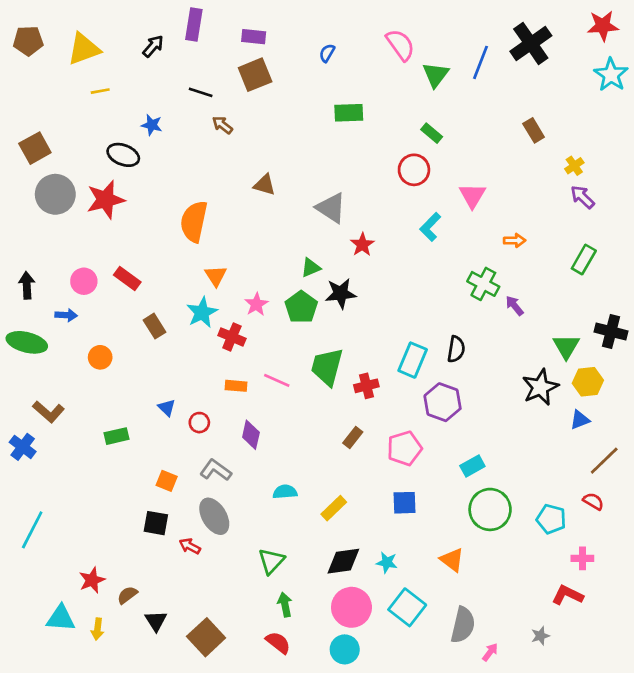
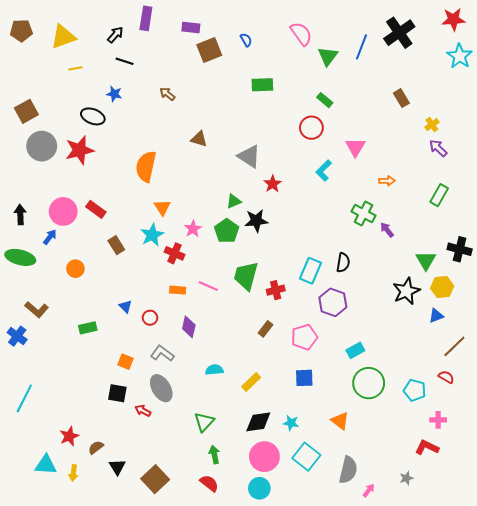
blue semicircle: (327, 53) -> (246, 40), turned 120
brown square: (255, 75) -> (209, 50), moved
black line: (201, 92) -> (124, 61), moved
pink circle: (84, 281) -> (63, 211), size x1.4
blue arrow: (66, 315) -> (50, 237), turned -56

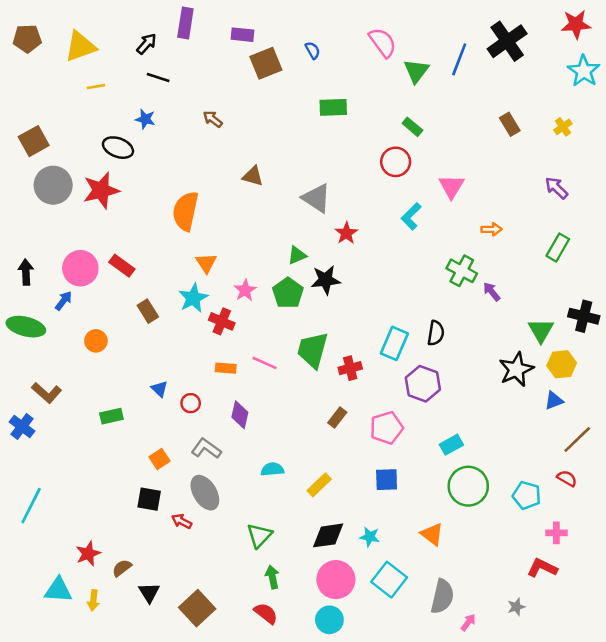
yellow cross: (432, 125) -> (563, 127), moved
orange square: (125, 362) -> (159, 459), turned 35

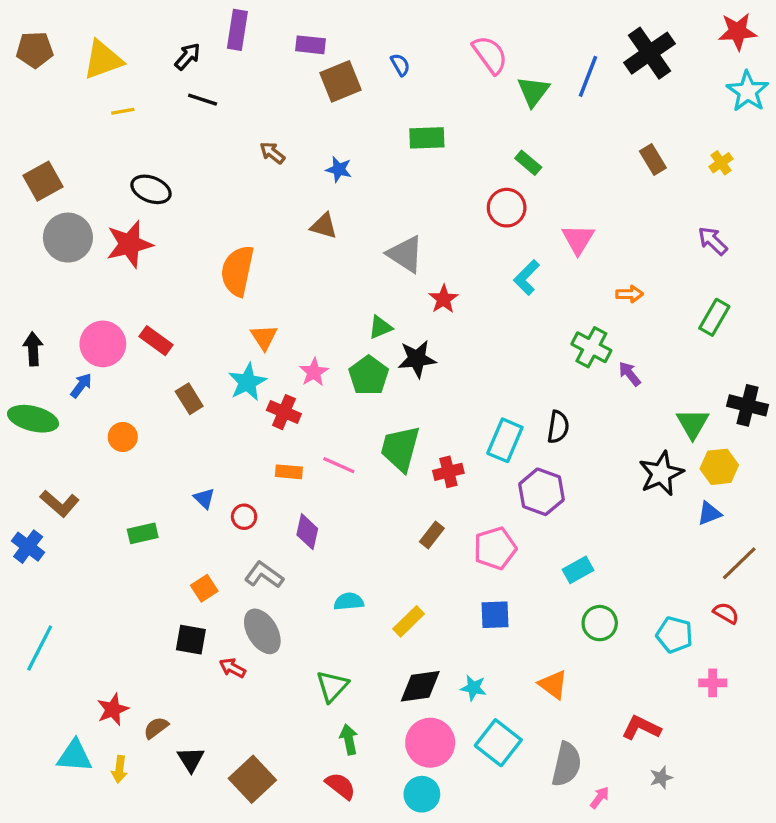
blue star: (145, 119) -> (339, 169), moved
green circle: (468, 486) -> (600, 623), size x0.7
red L-shape: (542, 568) -> (641, 728), moved

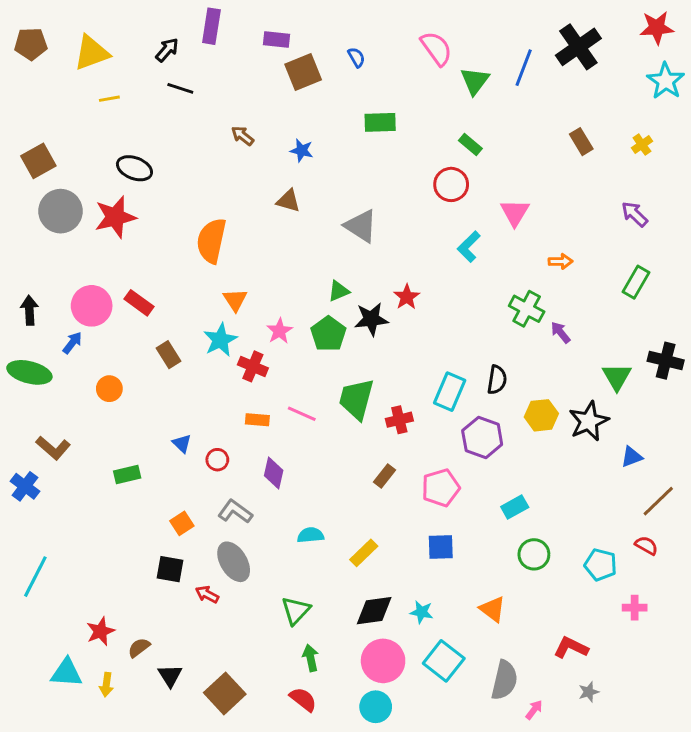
red star: (443, 299) -> (407, 297), moved
yellow hexagon: (719, 467) -> (541, 415), moved

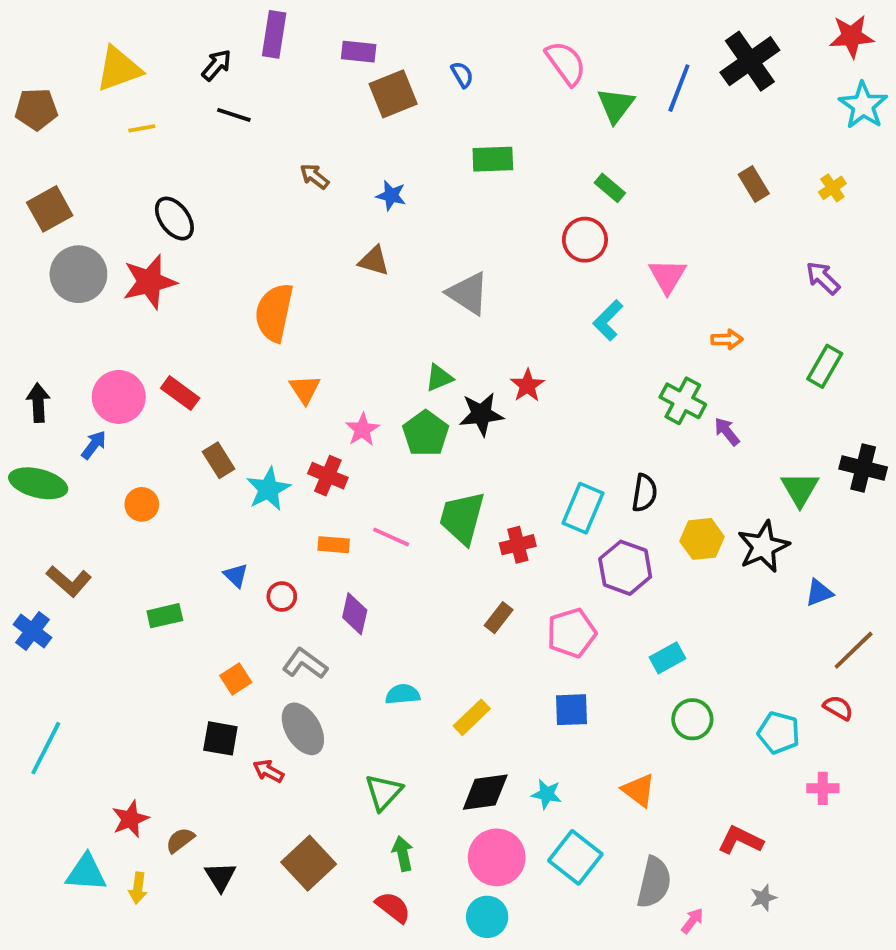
brown pentagon: (31, 44) -> (36, 109), moved
black ellipse: (134, 168) -> (174, 219), turned 32
cyan star: (220, 340) -> (268, 489), moved
brown square: (225, 693) -> (309, 863), moved

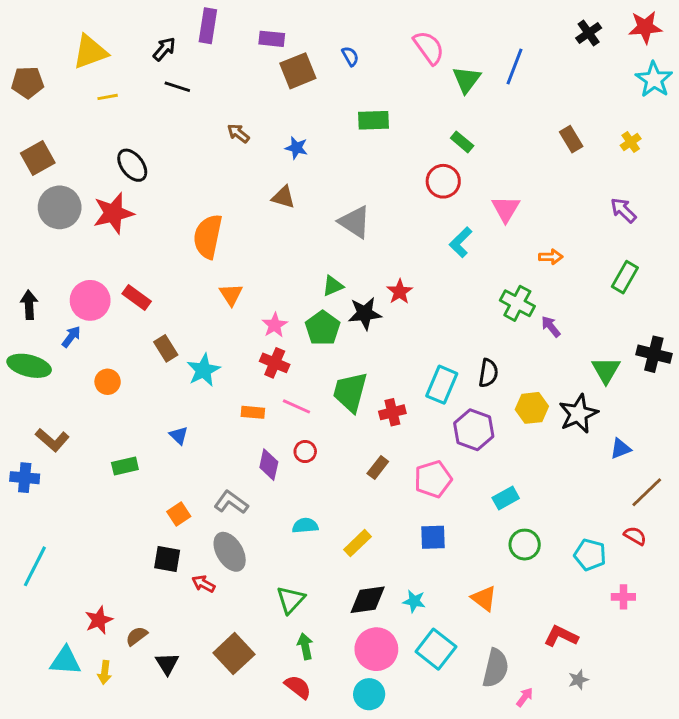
black cross: (750, 61) -> (589, 33), moved, size x0.6
red cross: (328, 476) -> (275, 363), moved
red circle: (282, 596) -> (305, 452), moved
blue cross: (32, 631) -> (25, 478), turned -32

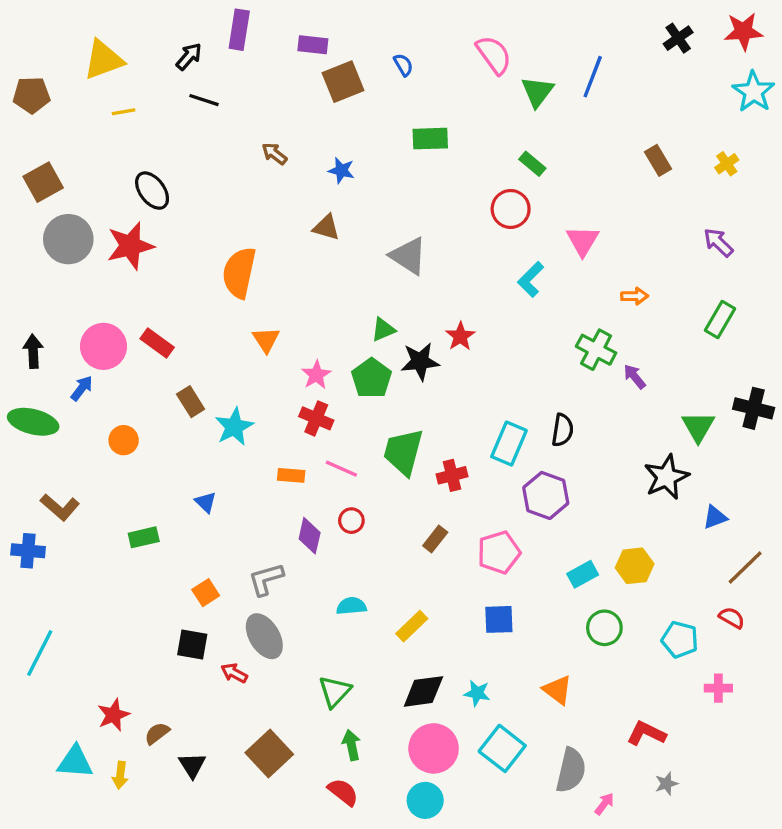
yellow hexagon: (532, 408) -> (635, 566), moved
gray L-shape: (231, 502) -> (266, 579), turned -52

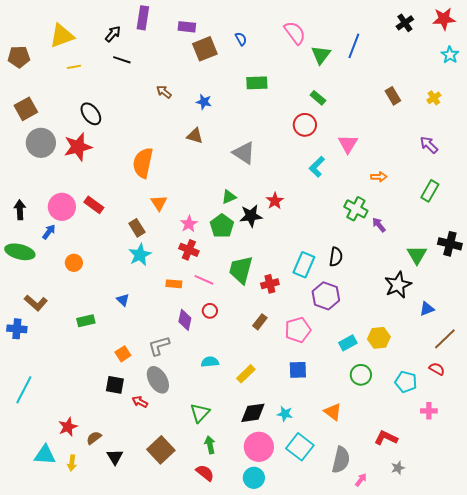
cyan star: (754, 92) -> (450, 55), size x0.7
brown rectangle: (191, 402) -> (137, 228), moved

